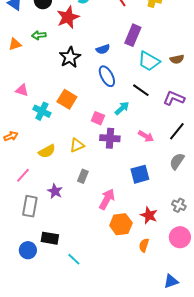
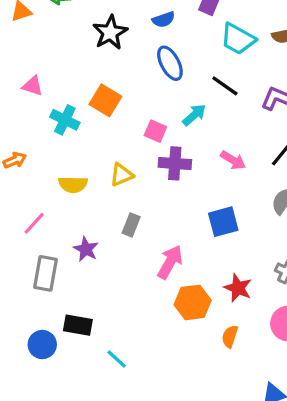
yellow semicircle: (47, 151) -> (73, 184), turned 30

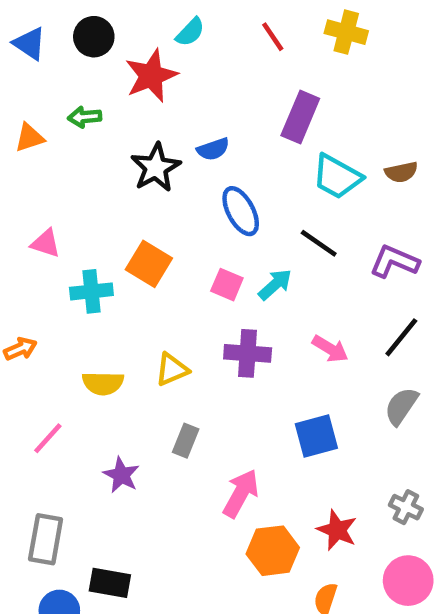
blue semicircle: (164, 20) -> (213, 149), moved
cyan cross: (65, 120) -> (91, 291), turned -32
pink square: (155, 131) -> (227, 285), moved
gray rectangle: (45, 273) -> (46, 539), moved

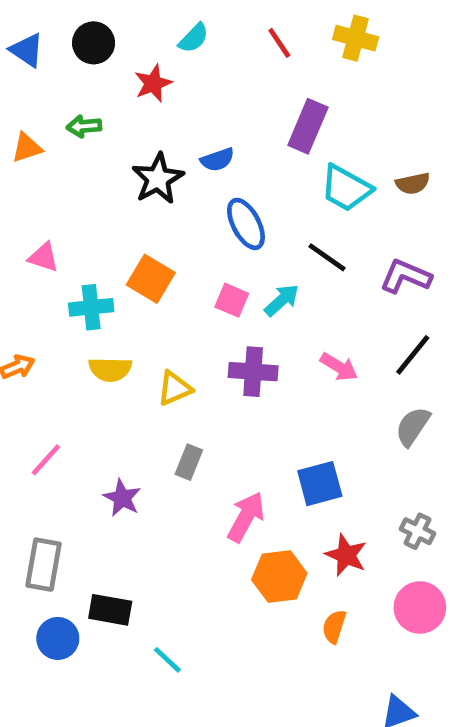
red star: (151, 76) -> (153, 83), size x0.7
yellow semicircle: (103, 383) -> (110, 369), moved
blue square: (316, 436) -> (320, 484), moved

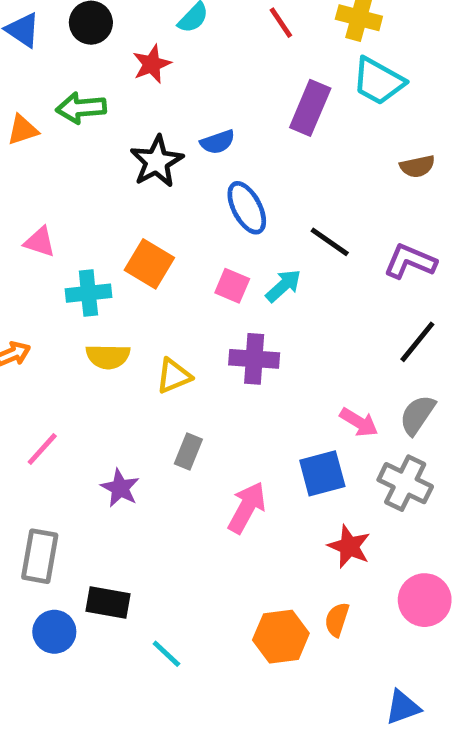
green arrow: (84, 126) -> (81, 108), size x1.4
cyan trapezoid: (346, 188) -> (378, 81), moved
pink arrow: (339, 367) -> (359, 422), moved
gray cross: (418, 531) -> (405, 483), moved, size x1.5
orange hexagon: (279, 576) -> (281, 637), moved

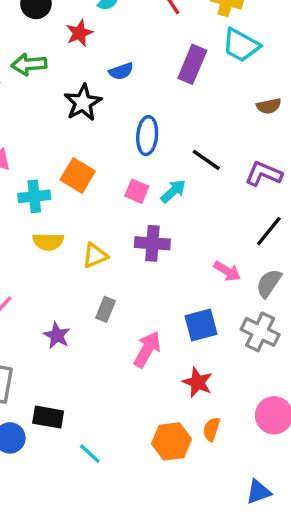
blue semicircle: (218, 142) -> (121, 71), moved
blue ellipse: (247, 208) -> (147, 136), turned 33
pink arrow: (359, 422) -> (227, 271), moved
red star: (349, 546) -> (198, 382), moved

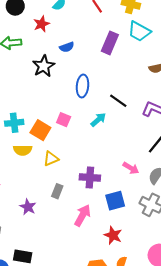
orange square: (78, 176) -> (40, 130), moved
pink square: (137, 191) -> (64, 120), moved
purple cross: (152, 243) -> (90, 177), moved

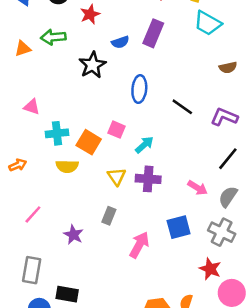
purple rectangle: (110, 43) -> (153, 33), moved
cyan arrow: (98, 120) -> (144, 145), moved
yellow triangle: (51, 159) -> (117, 176), moved, turned -42
purple cross: (90, 177) -> (148, 179), moved
red star: (113, 235) -> (210, 269), moved

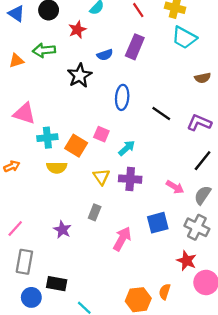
pink triangle: (32, 107) -> (24, 113), size x1.5
pink line: (33, 214) -> (15, 228), moved

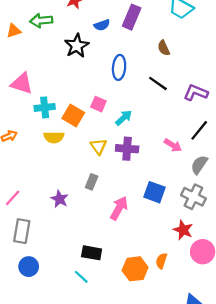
brown semicircle: (203, 78) -> (164, 48), moved, turned 77
pink arrow: (175, 187) -> (173, 145), moved
blue square: (158, 223) -> (155, 192), turned 35
black rectangle: (57, 284) -> (92, 253), moved

